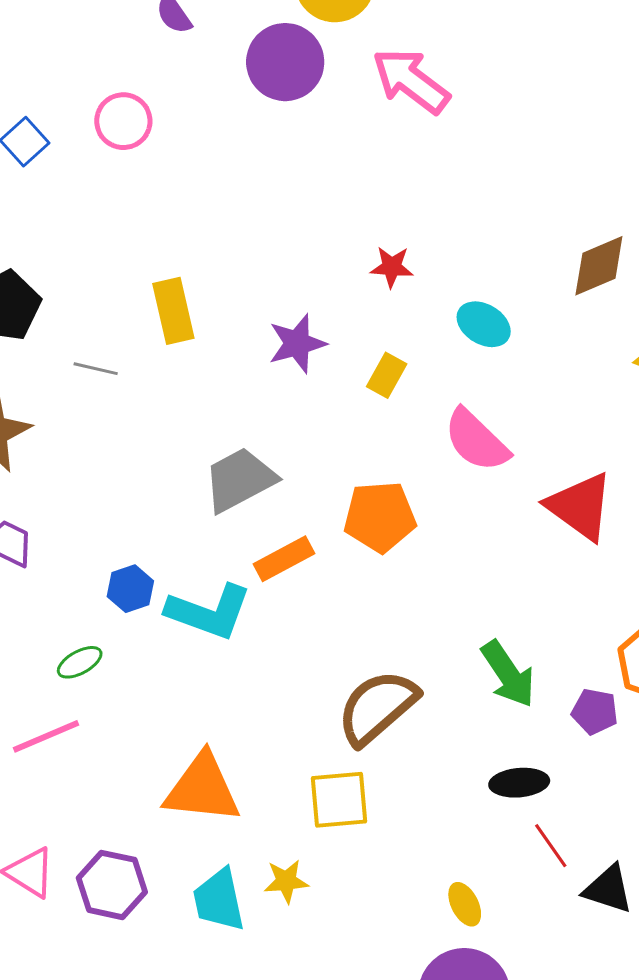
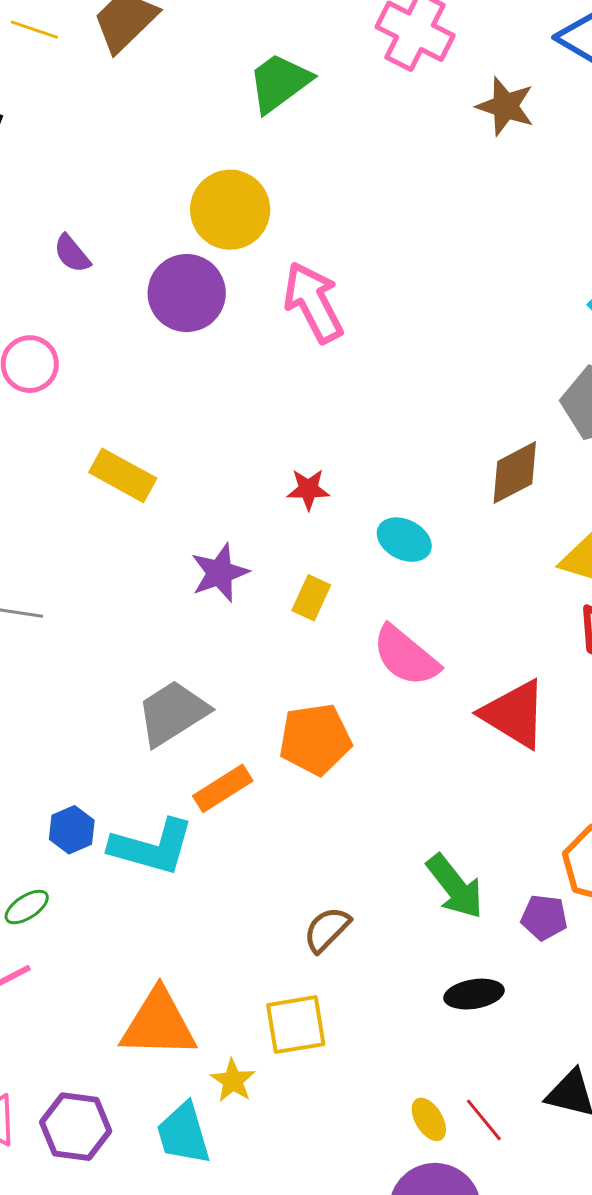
pink arrow: (411, 81) -> (313, 302), turned 30
yellow rectangle: (173, 311) -> (123, 475), moved, turned -44
brown semicircle: (377, 707) -> (327, 929), size x0.6
red line: (551, 846) -> (484, 1120), moved
yellow star: (286, 881) -> (233, 1081), moved, turned -30

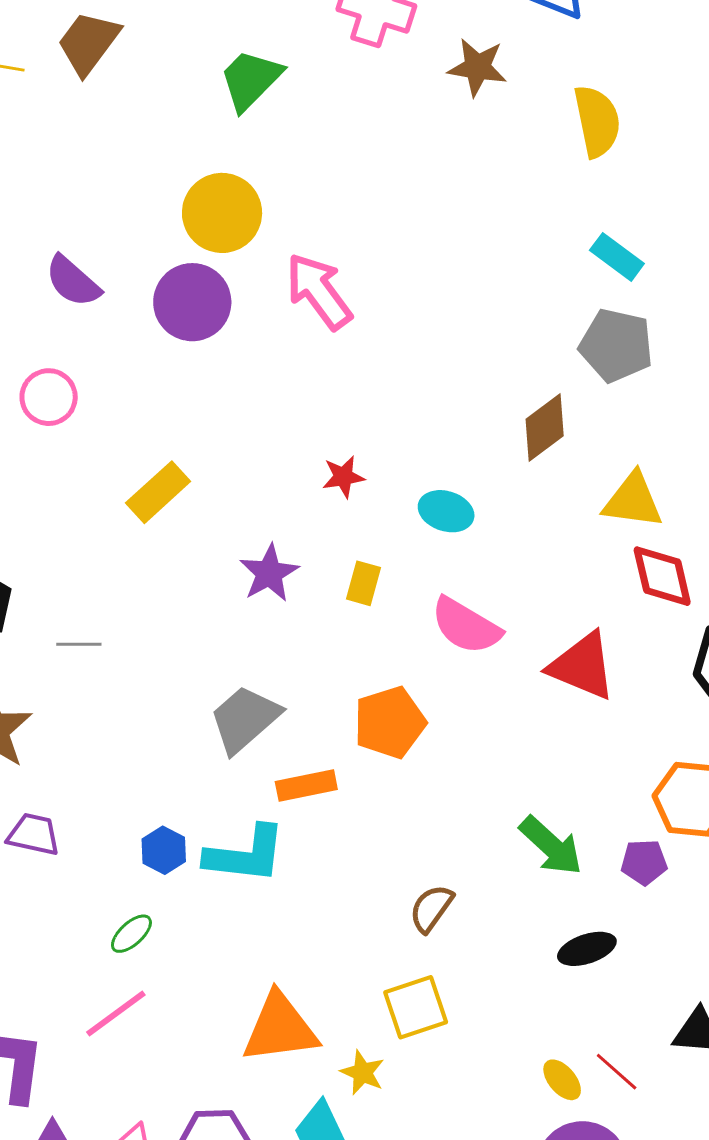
purple semicircle: (72, 254) -> (73, 281), size x1.4
yellow rectangle: (123, 475) -> (158, 492), turned -62
orange rectangle: (223, 788) -> (306, 786), turned 30

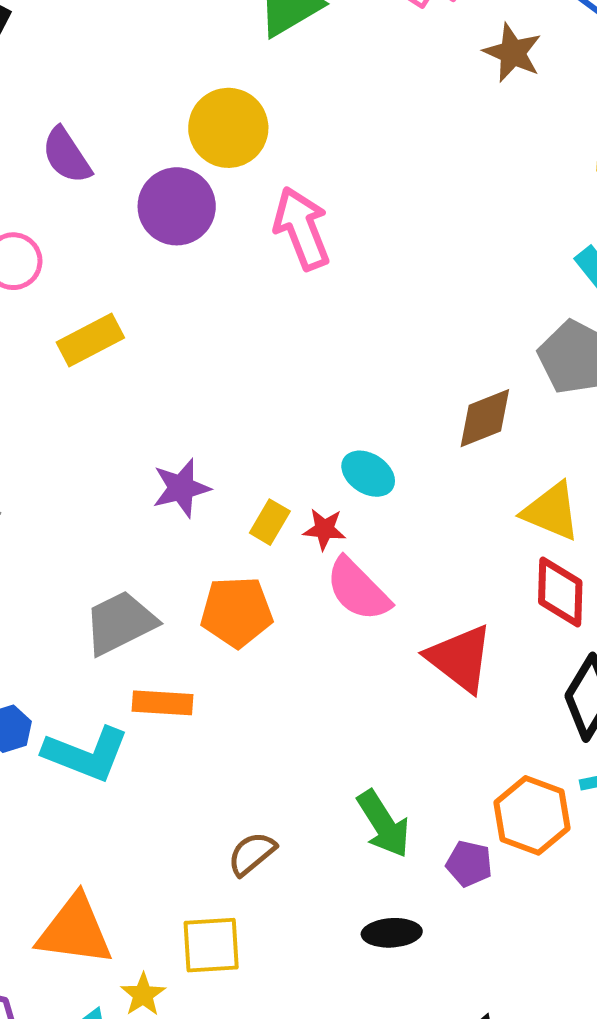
red star: (343, 477) -> (324, 529), moved
yellow rectangle: (158, 492) -> (90, 340), moved
orange pentagon: (390, 722) -> (237, 612), moved

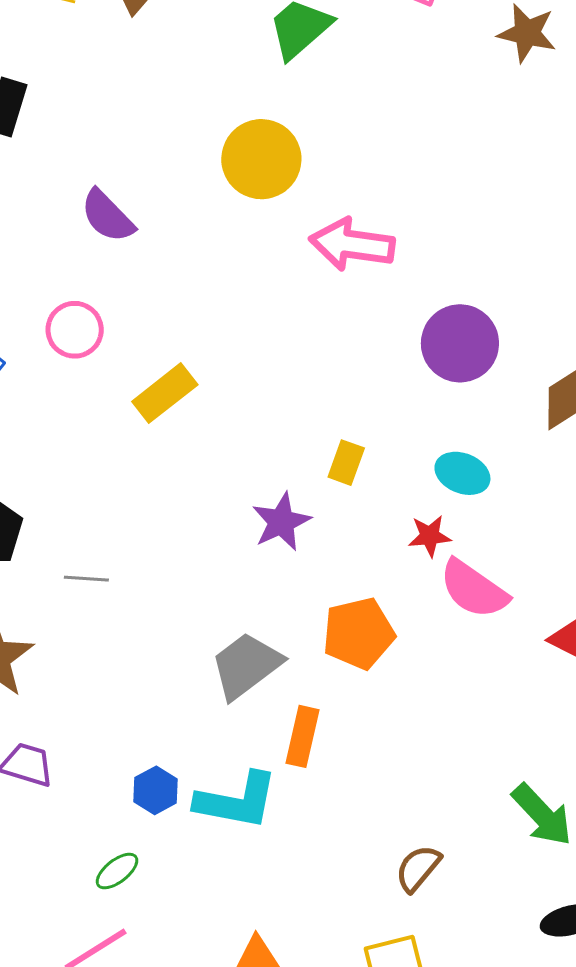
purple circle: (177, 206) -> (460, 343), moved
pink arrow: (302, 228) -> (352, 244), turned -50
yellow rectangle: (270, 522) -> (346, 463), moved
orange rectangle: (162, 703) -> (302, 736), turned -70

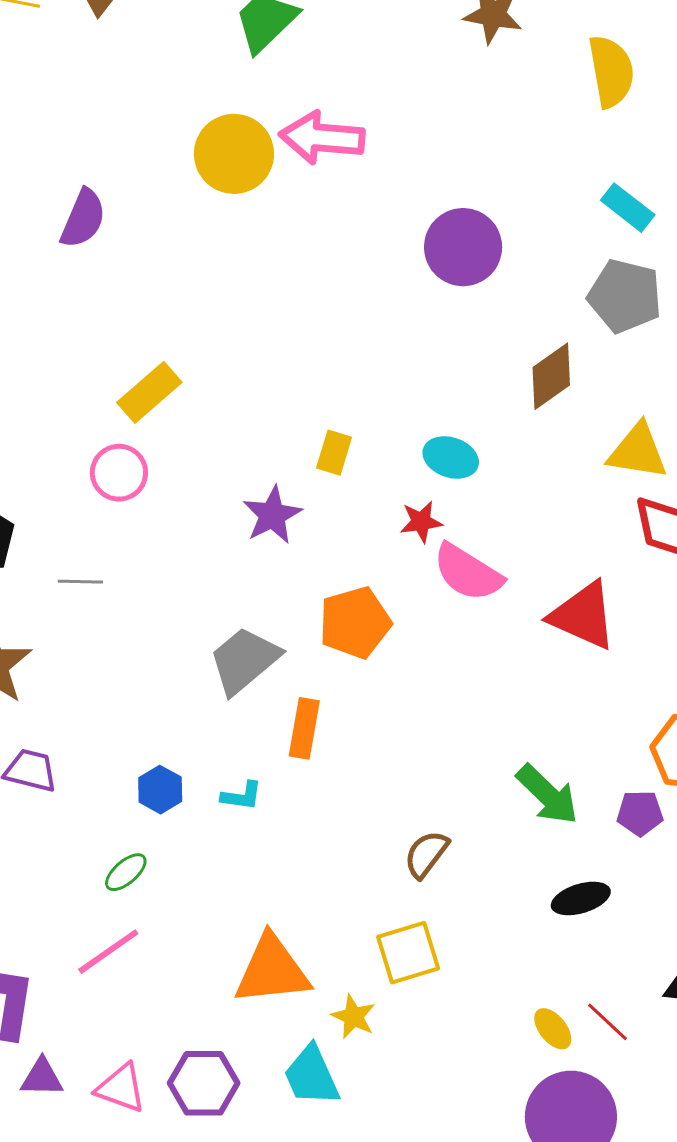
purple semicircle: (107, 216) -> (83, 219), turned -110
pink arrow: (352, 244) -> (322, 138), moved
pink circle: (75, 330) -> (119, 473), moved
purple circle: (460, 343) -> (463, 247), moved
cyan L-shape: (237, 801) -> (242, 796), size x0.5

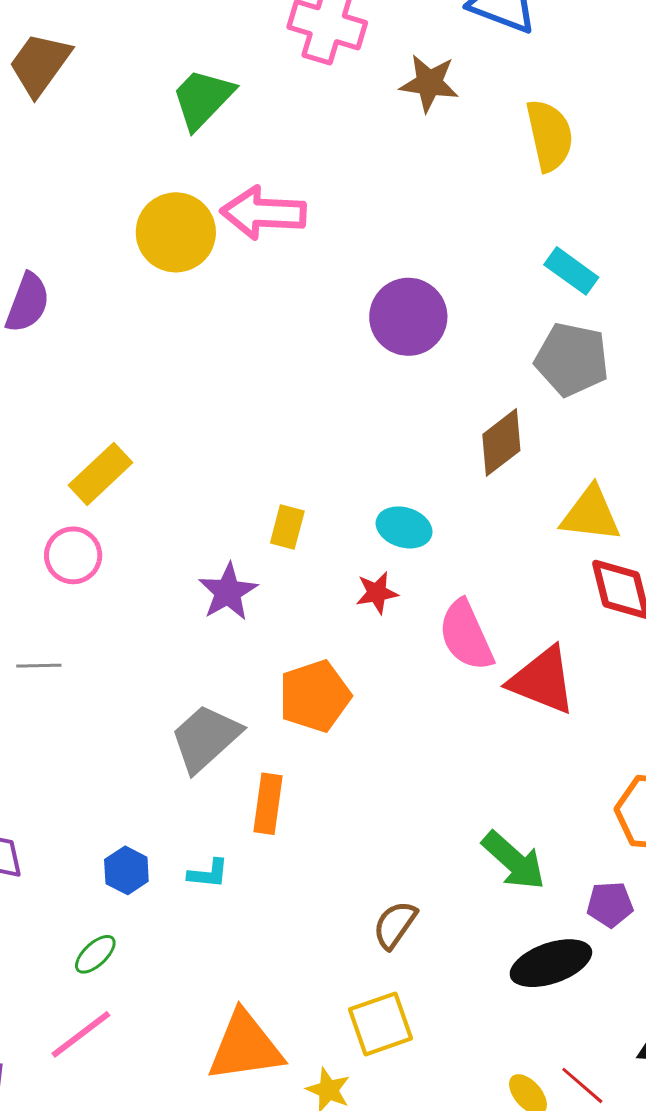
pink semicircle: (468, 573) -> (466, 635), moved, turned 36
purple pentagon: (640, 813) -> (610, 904), moved
black ellipse: (581, 898) -> (551, 963), size x1.4

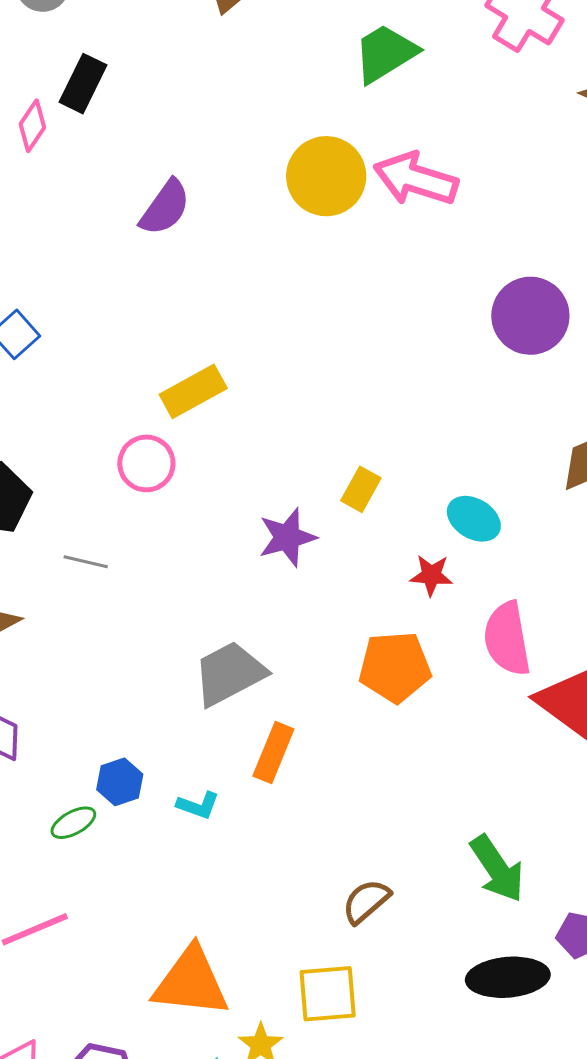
orange pentagon: (315, 696) -> (395, 667), moved
green ellipse: (95, 954) -> (73, 823), moved

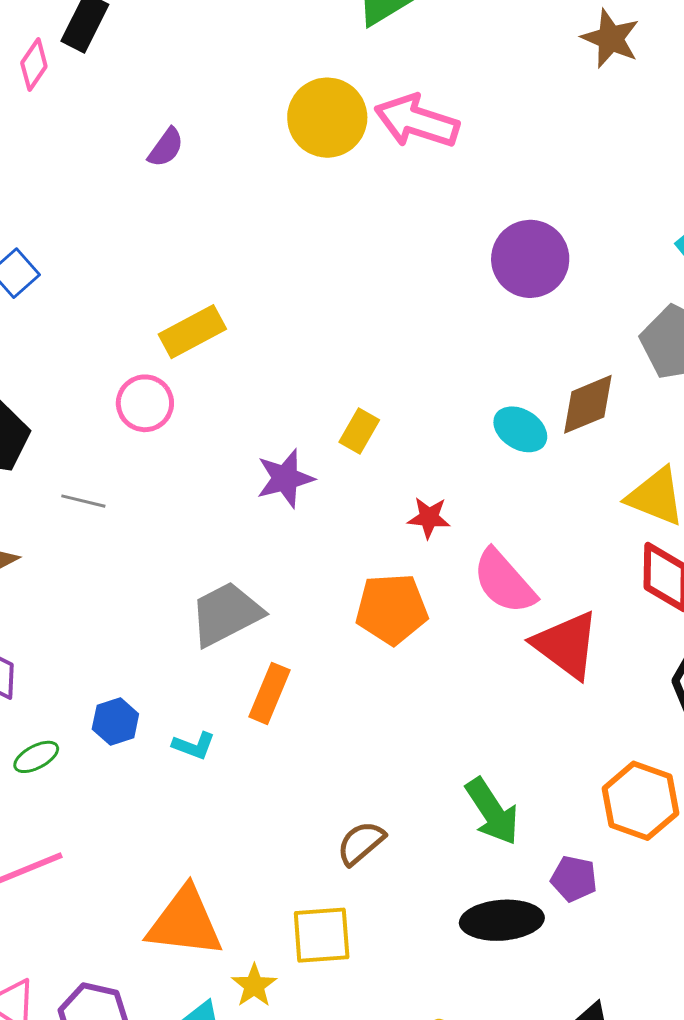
purple semicircle: (165, 208) -> (166, 148), size x0.7
cyan ellipse: (474, 519) -> (520, 429), moved
pink semicircle: (507, 639) -> (504, 582), turned -32
green ellipse: (73, 823) -> (36, 757), moved

